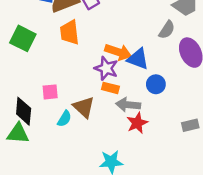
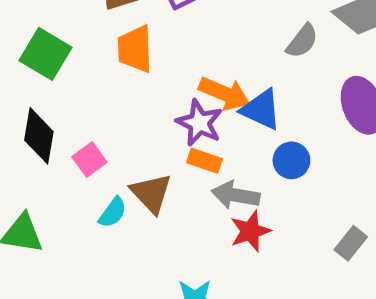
gray semicircle: (167, 30) -> (302, 41), moved
pink square: (50, 92) -> (89, 160), turned -35
black diamond: (24, 111) -> (39, 136), moved
gray rectangle: (190, 125) -> (351, 243), turned -42

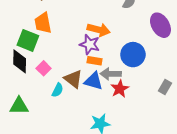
orange trapezoid: (135, 49) -> (43, 23), moved
green square: (45, 54) -> (28, 40), moved
blue triangle: (261, 110) -> (94, 81), moved
blue circle: (291, 160) -> (133, 55), size x1.5

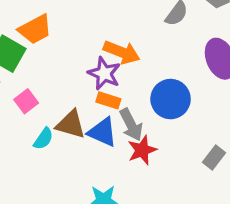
orange trapezoid: (43, 23) -> (35, 29), turned -115
gray arrow: (111, 74) -> (131, 125), turned -126
brown triangle: (73, 79) -> (71, 124), turned -30

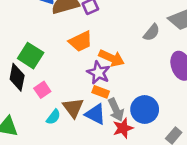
orange trapezoid: (35, 29) -> (81, 41), moved
blue circle: (171, 99) -> (145, 109), moved
brown triangle: (71, 124) -> (73, 108), turned 35

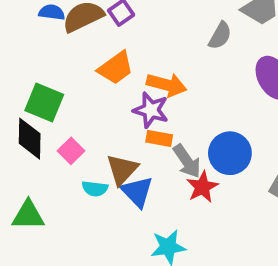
brown triangle: (73, 108) -> (122, 169), turned 30
blue triangle: (95, 114) -> (137, 192), moved, turned 30
cyan semicircle: (53, 117) -> (95, 189), turned 70

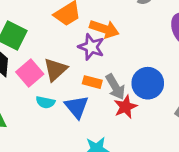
orange rectangle: (159, 138) -> (92, 82), moved
pink square: (71, 151) -> (30, 73), size x1.4
brown triangle: (122, 169) -> (55, 70), moved

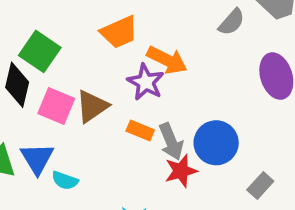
pink square: (30, 73) -> (56, 106), turned -35
cyan semicircle: (45, 102) -> (65, 180), moved
blue triangle: (77, 107) -> (37, 159), moved

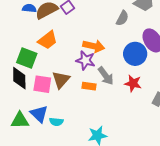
orange trapezoid: (119, 32) -> (48, 40), moved
gray arrow: (171, 142) -> (106, 76), moved
blue circle: (216, 143) -> (135, 54), moved
red star: (181, 171) -> (133, 83), moved, turned -30

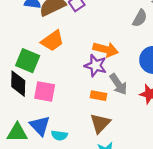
brown triangle: (61, 80) -> (100, 123), moved

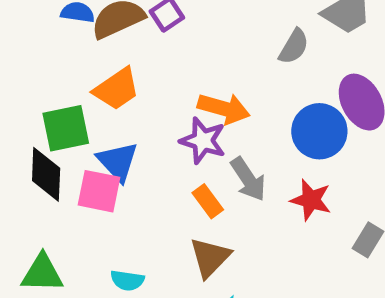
green square: (28, 61) -> (66, 128), turned -35
orange rectangle: (98, 96) -> (208, 201), turned 42
blue triangle: (40, 126) -> (118, 162), moved

